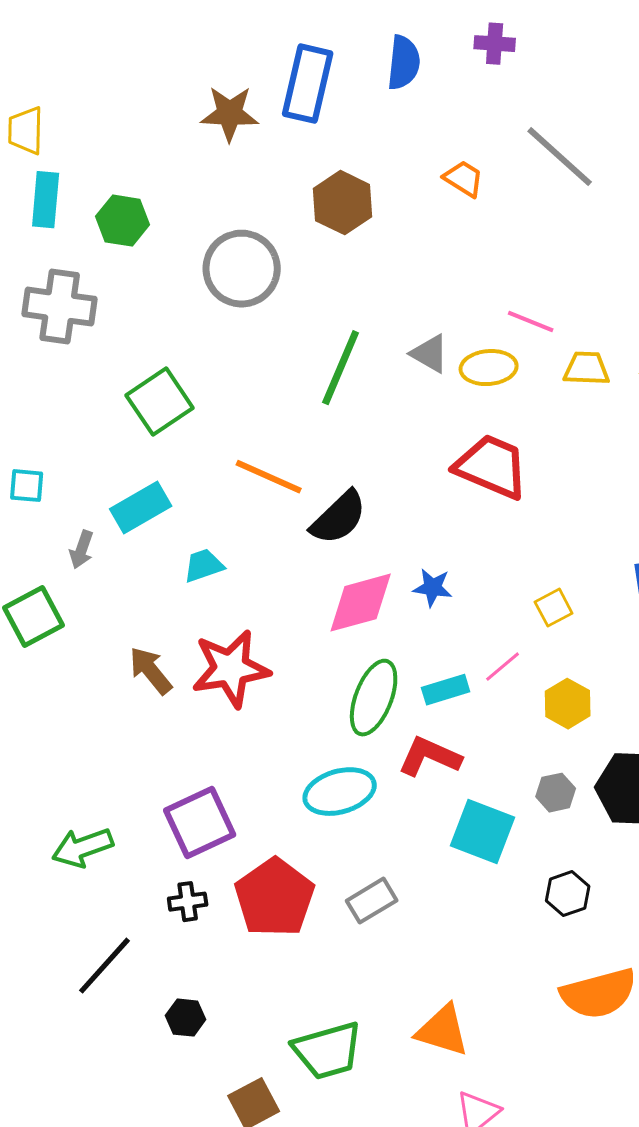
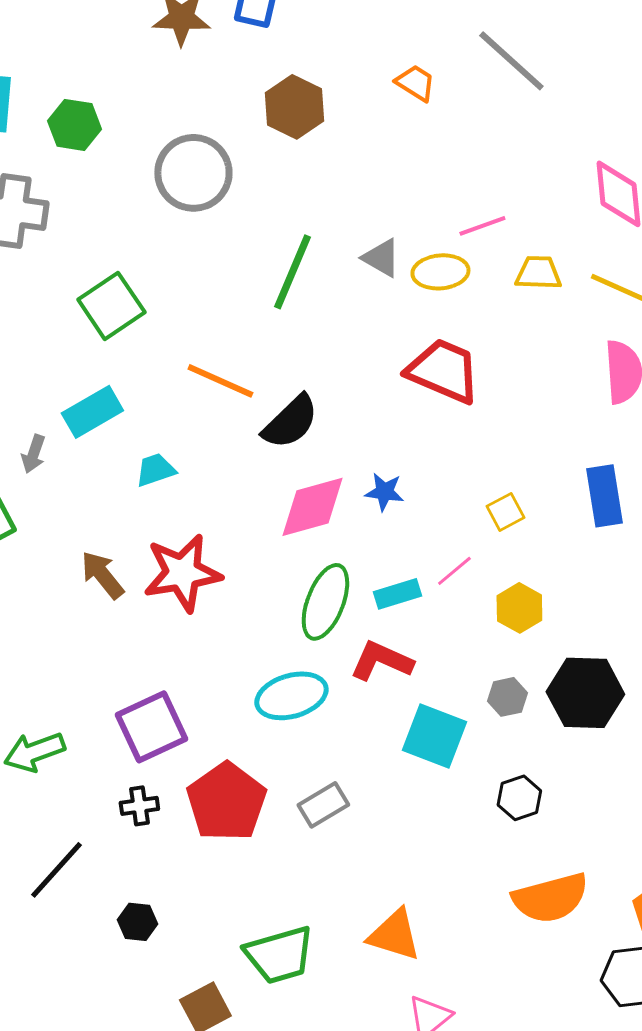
pink line: (531, 322) -> (482, 226), turned -42

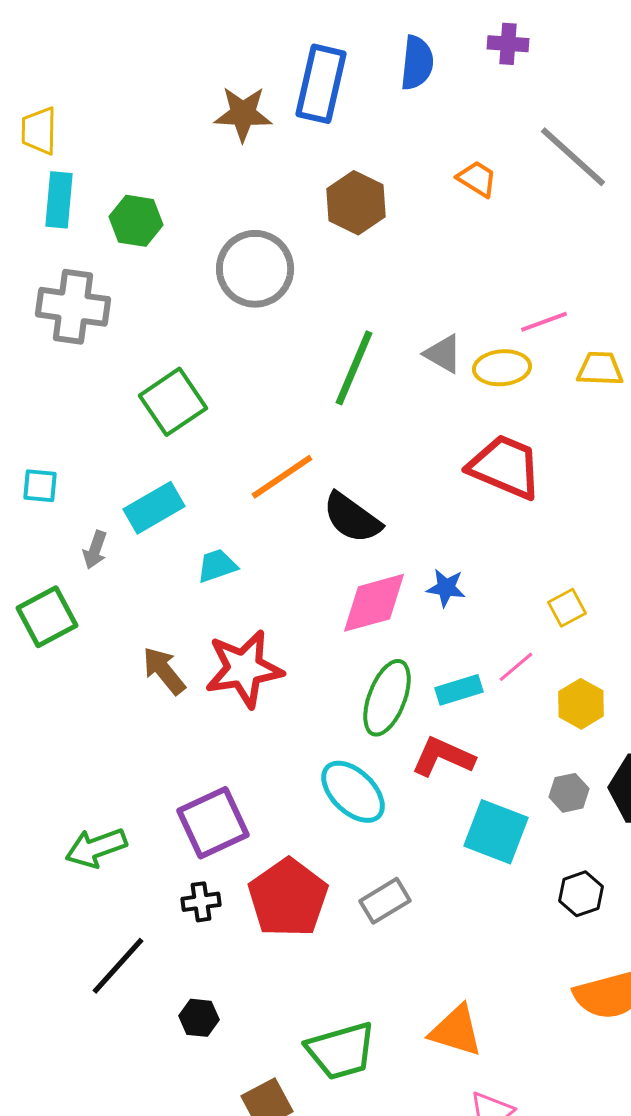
orange line: (220, 381) -> (282, 477), turned -58
black semicircle: (290, 422) -> (352, 518), turned 80
cyan ellipse: (291, 696) -> (353, 792), turned 60

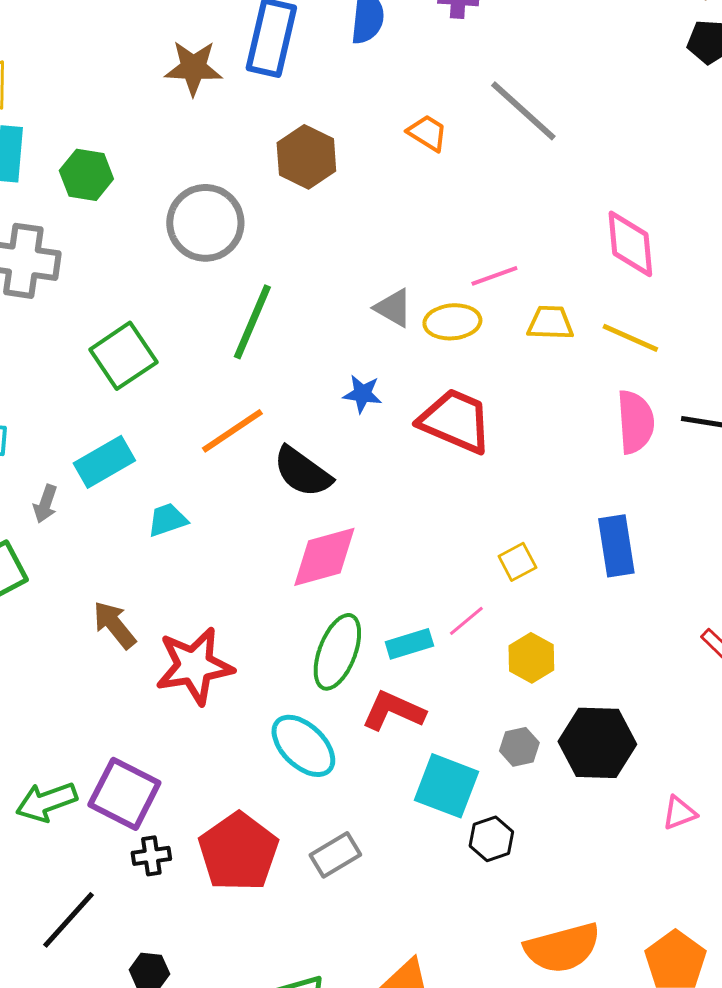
green line: (354, 368) -> (252, 322), moved
blue star: (446, 588) -> (362, 394), moved
red star: (244, 669) -> (194, 666), moved
purple square: (213, 823) -> (124, 794), moved, turned -38
black hexagon: (581, 894) -> (491, 839), moved

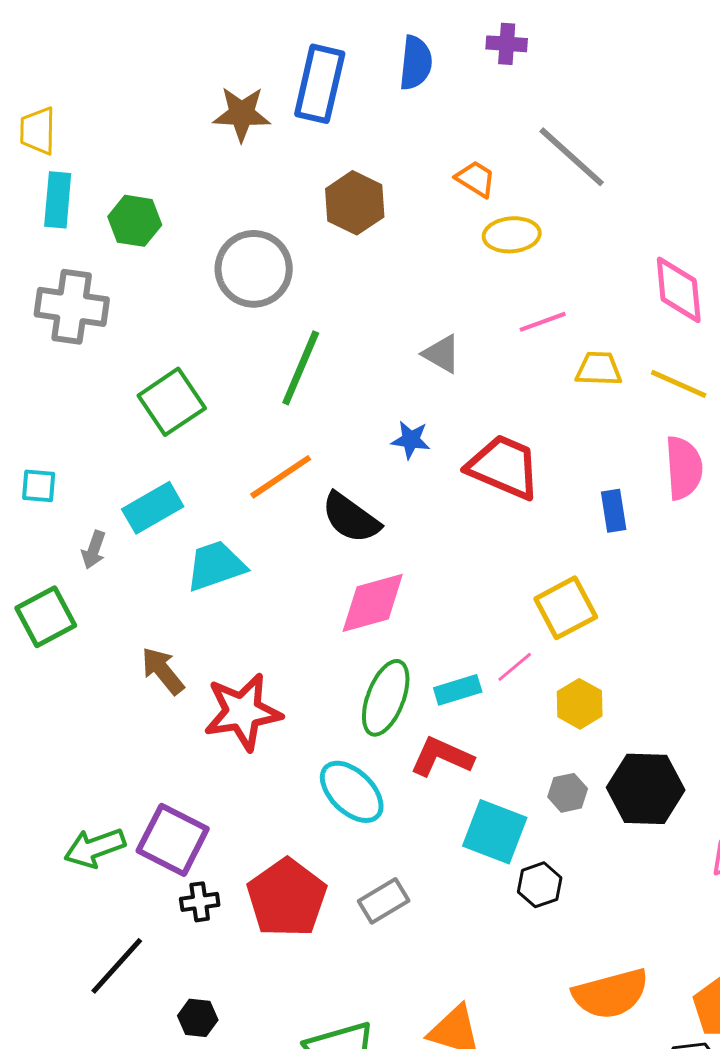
yellow ellipse: (452, 322) -> (512, 235), moved
cyan trapezoid: (167, 520) -> (216, 566), size x1.5
blue rectangle: (616, 546) -> (614, 511), moved, size x0.7
yellow square: (517, 562) -> (566, 608), size x1.6

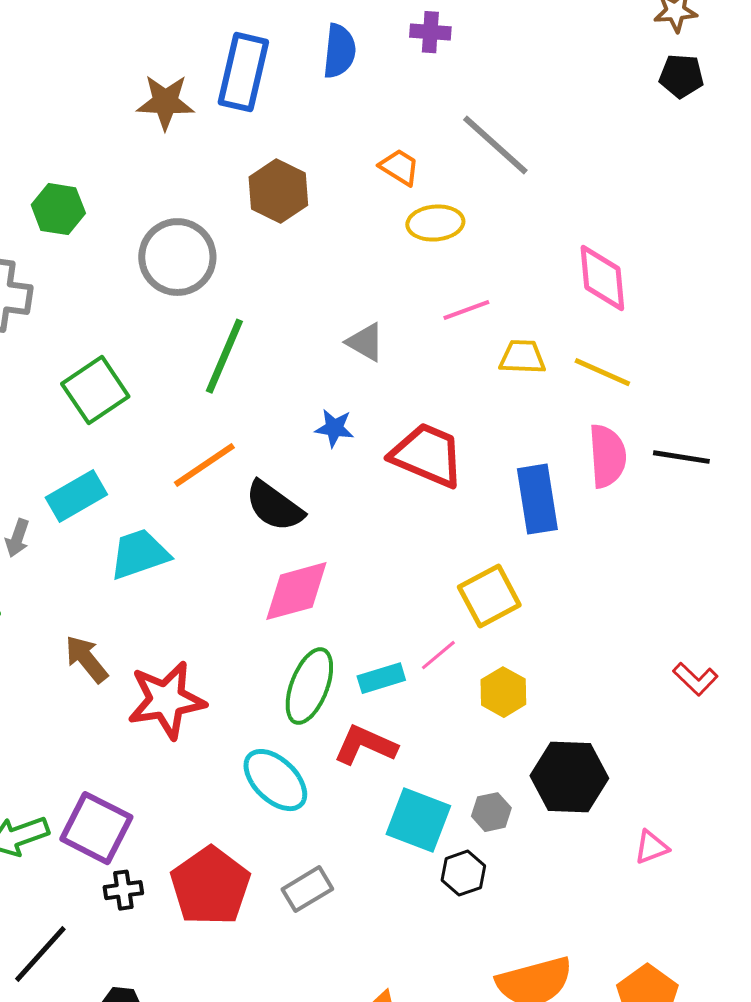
blue rectangle: (614, 511) -> (537, 499), size x1.6
gray hexagon: (568, 793) -> (491, 812), moved

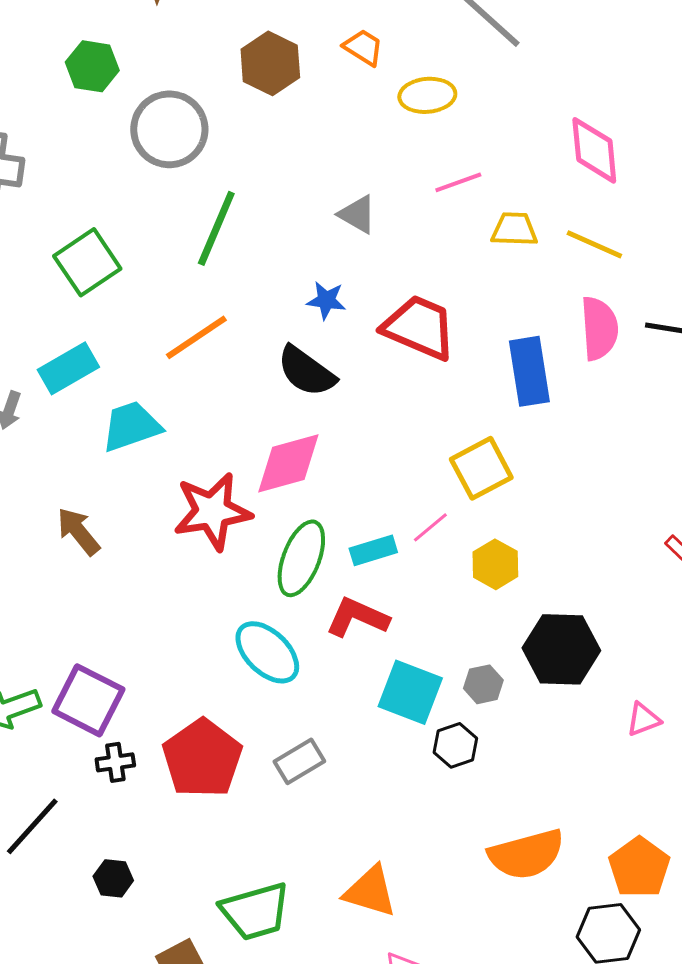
orange trapezoid: (399, 167) -> (363, 47), moved
green hexagon: (58, 209) -> (92, 66), moved
black semicircle: (274, 506) -> (306, 371), moved
red star: (166, 700) -> (212, 511), moved

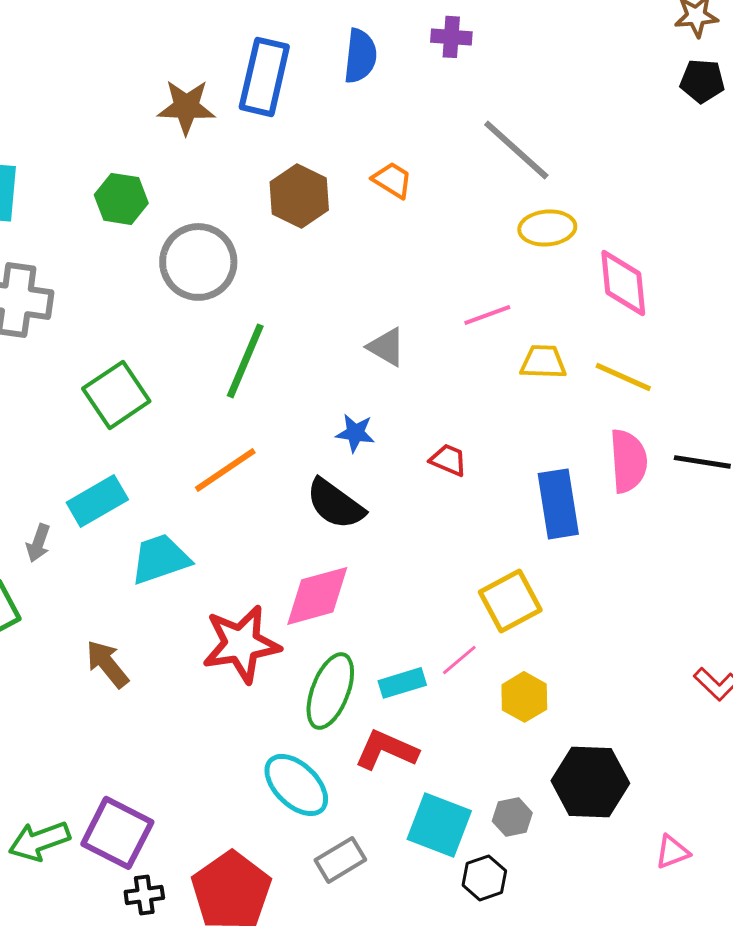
yellow ellipse: (427, 95) -> (547, 228), moved
red trapezoid: (419, 327) -> (448, 460), size x0.5
gray rectangle: (299, 761) -> (340, 860), moved

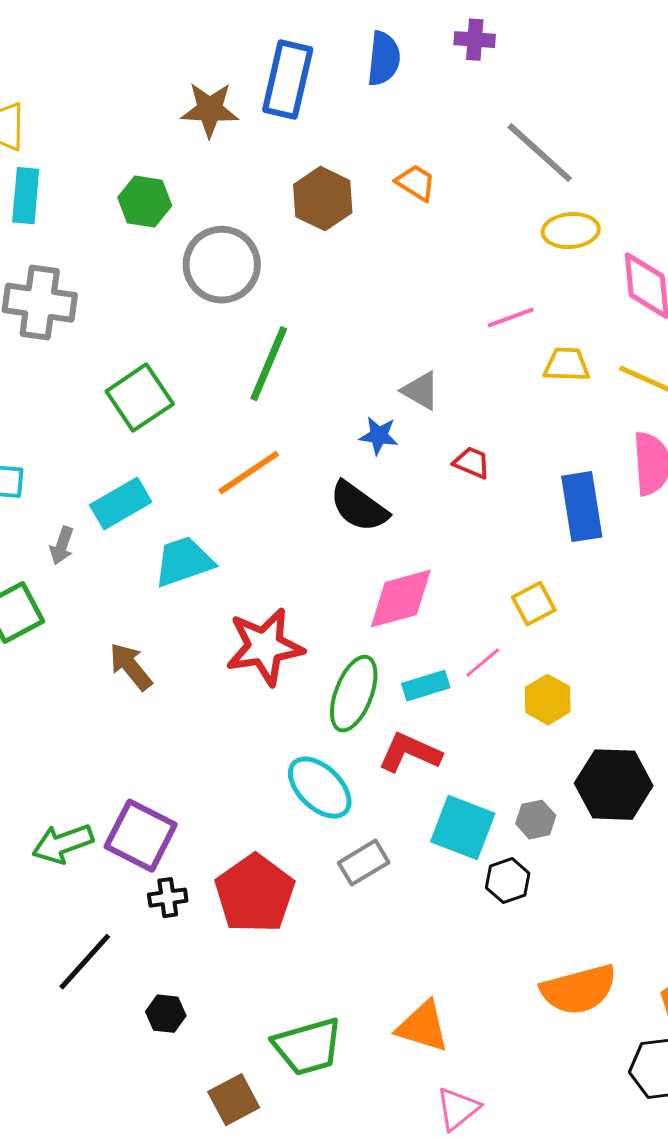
gray triangle: (386, 347) -> (421, 391), moved
pink diamond: (317, 596) -> (401, 599), moved
yellow square: (510, 601) -> (534, 604), size x0.7

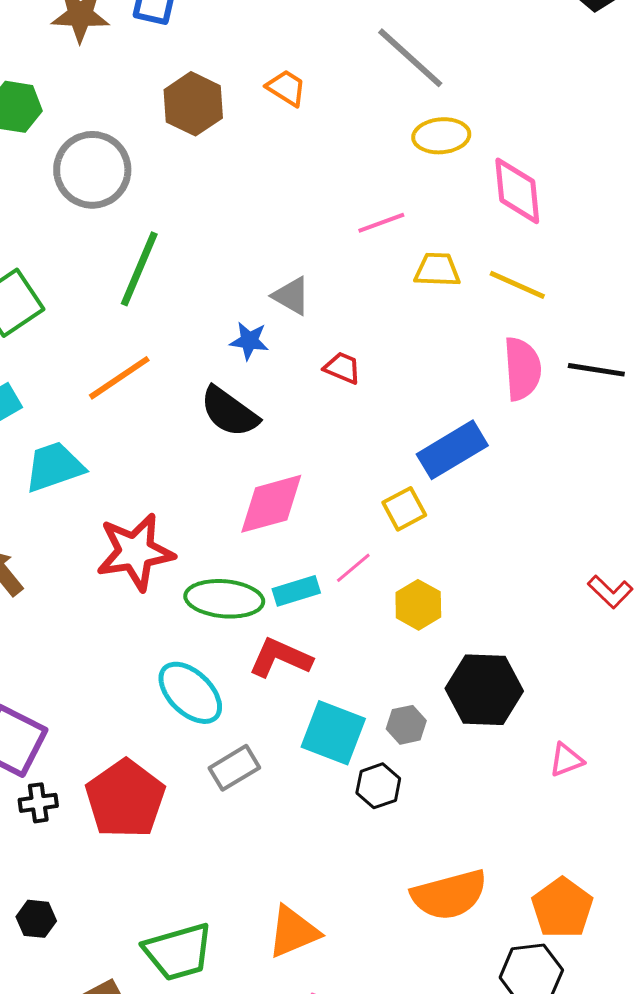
blue rectangle: (582, 507) -> (452, 450), moved, turned 68
green ellipse: (354, 694) -> (224, 599), turned 74
orange triangle: (423, 1027) -> (293, 932), turned -40

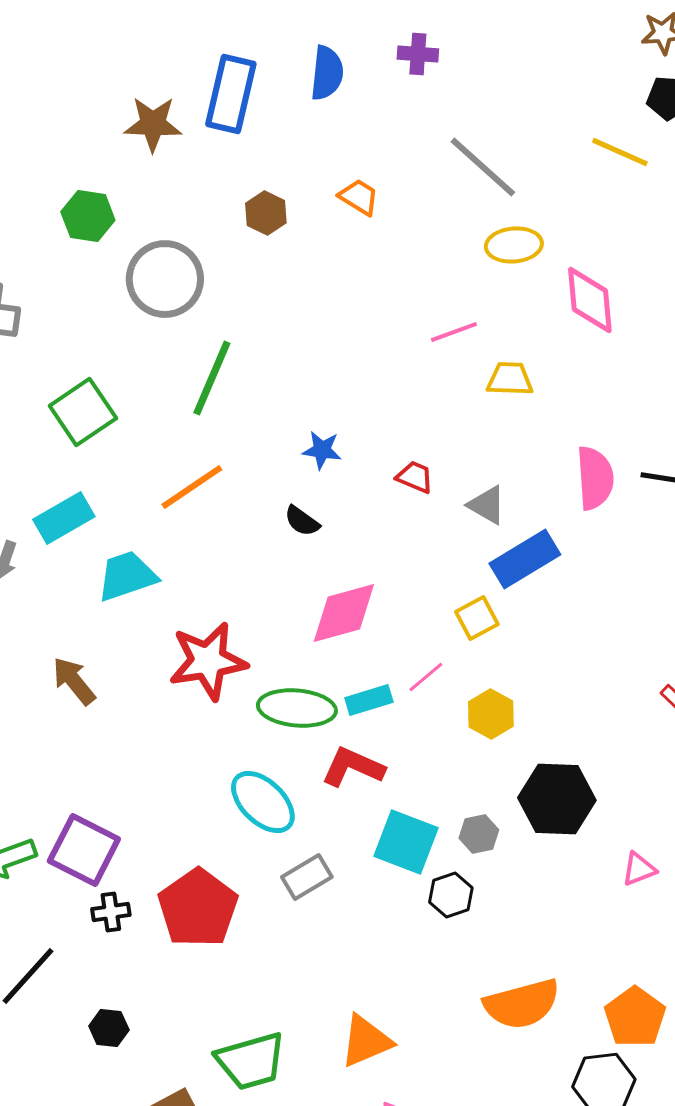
brown hexagon: (193, 104) -> (266, 213), size x0.7
yellow line: (517, 285) -> (620, 152), moved
gray triangle: (291, 296) -> (487, 505), moved
black semicircle: (229, 412) -> (302, 521), size x0.6

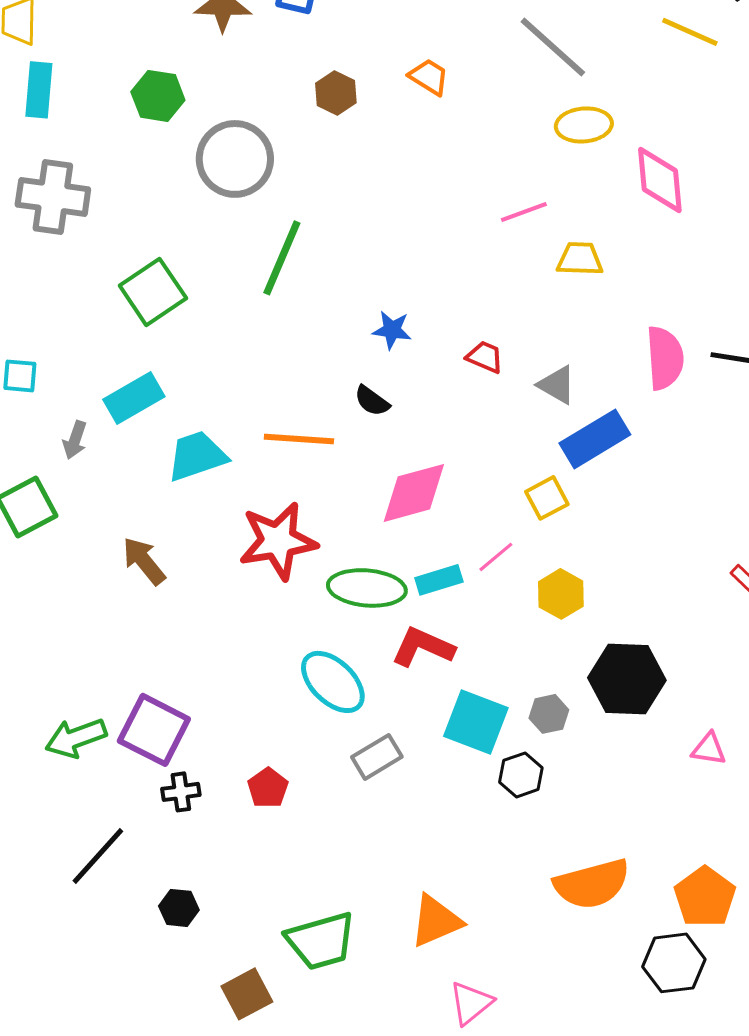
orange line: (192, 487) -> (299, 439), moved, turned 38
pink triangle: (639, 869) -> (709, 749), turned 30
red pentagon: (198, 908) -> (268, 788), size x0.5

